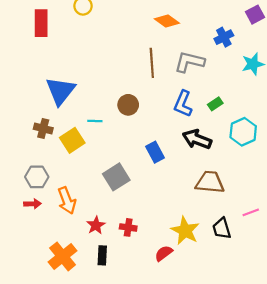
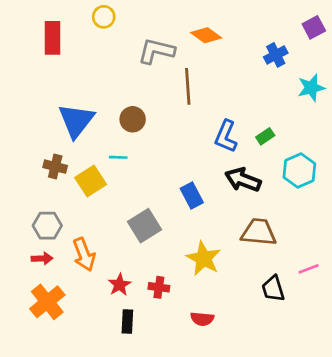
gray L-shape: (189, 62) -> (156, 51), moved
brown circle: (128, 105) -> (133, 119), moved
yellow star: (185, 231) -> (204, 258), moved
red semicircle: (164, 253) -> (202, 319), turned -138
orange cross: (63, 256) -> (47, 302), moved

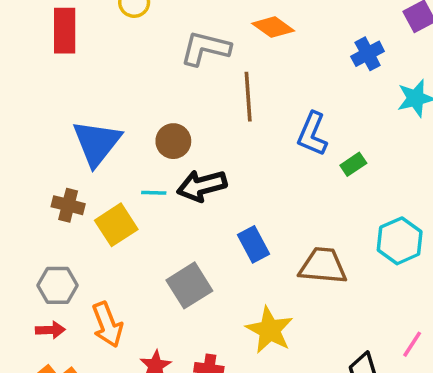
blue L-shape: (226, 136) -> (312, 134), moved
cyan hexagon: (299, 170) -> (400, 241), moved
black arrow: (243, 180) -> (202, 186), moved, turned -36
brown trapezoid: (259, 232) -> (323, 266), moved
pink line: (309, 269) -> (412, 344), turned -36

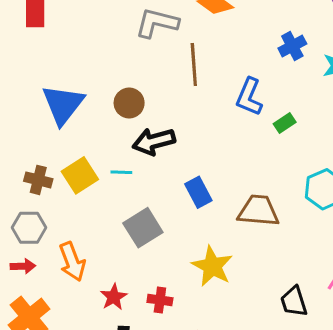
blue cross: (368, 54) -> (292, 46), moved
cyan line: (154, 193) -> (121, 172), moved
brown cross: (68, 205) -> (38, 180), moved

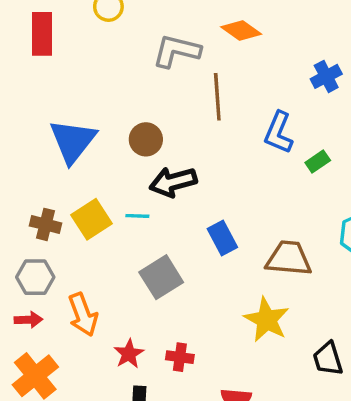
yellow star: (212, 266) -> (267, 320), moved

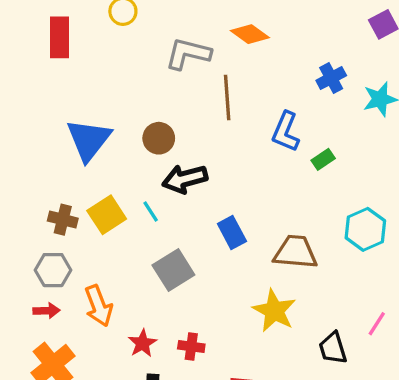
cyan line: (137, 216) -> (151, 211), turned 55

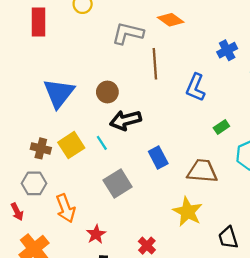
green rectangle: (323, 159) -> (221, 127), moved
red arrow: (46, 311) -> (17, 212), moved, turned 66
red cross: (191, 346) -> (147, 246), moved, turned 36

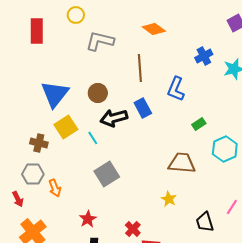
gray L-shape: (128, 33) -> (100, 41), moved
yellow square: (71, 145) -> (66, 127), moved
blue rectangle: (158, 157) -> (143, 108), moved
orange arrow: (66, 208) -> (55, 188), moved, size x0.7
yellow star: (188, 212) -> (169, 199), size x0.6

